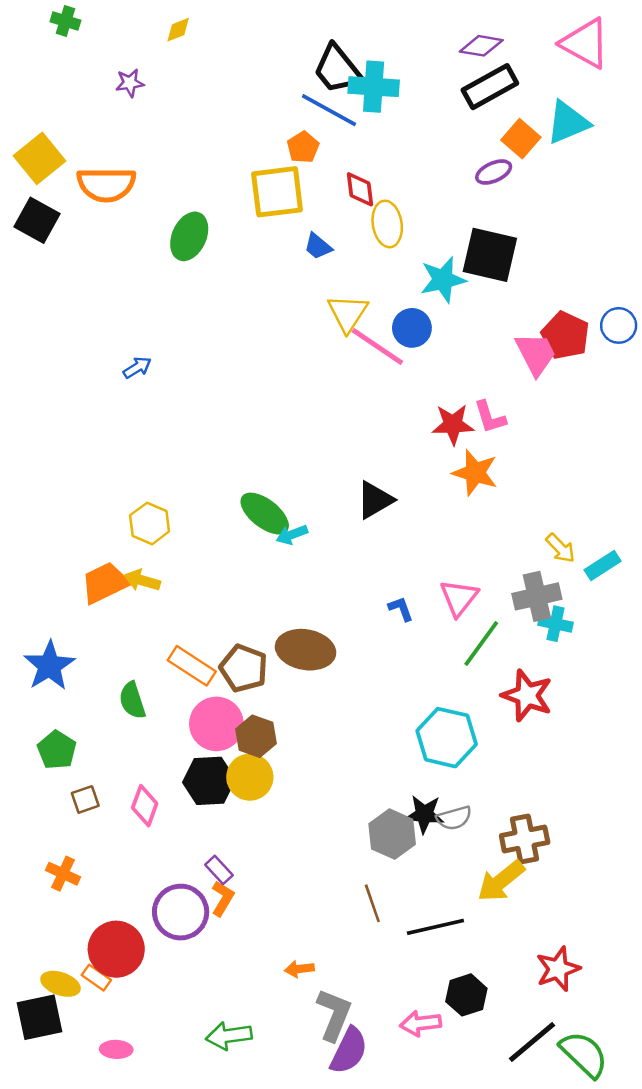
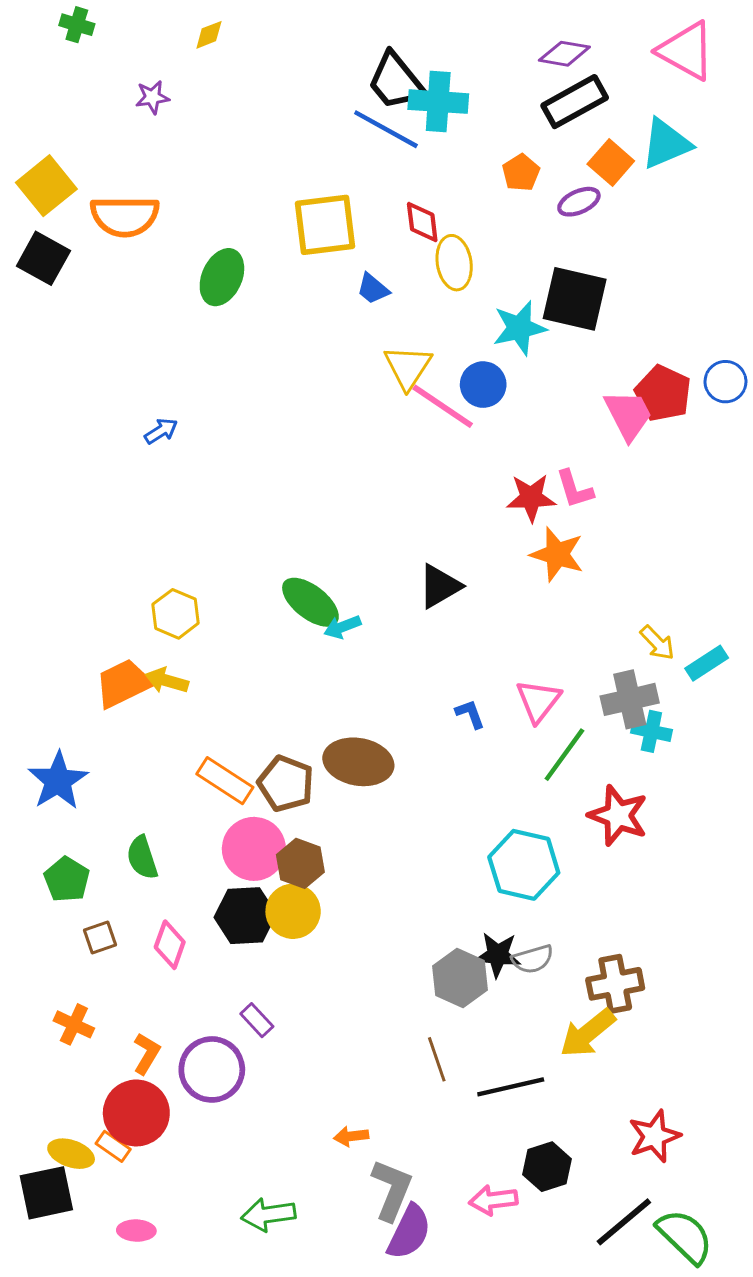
orange pentagon: (303, 147) -> (521, 173), moved
green semicircle: (132, 700) -> (142, 858), moved
orange L-shape: (223, 898) -> (147, 1054), moved

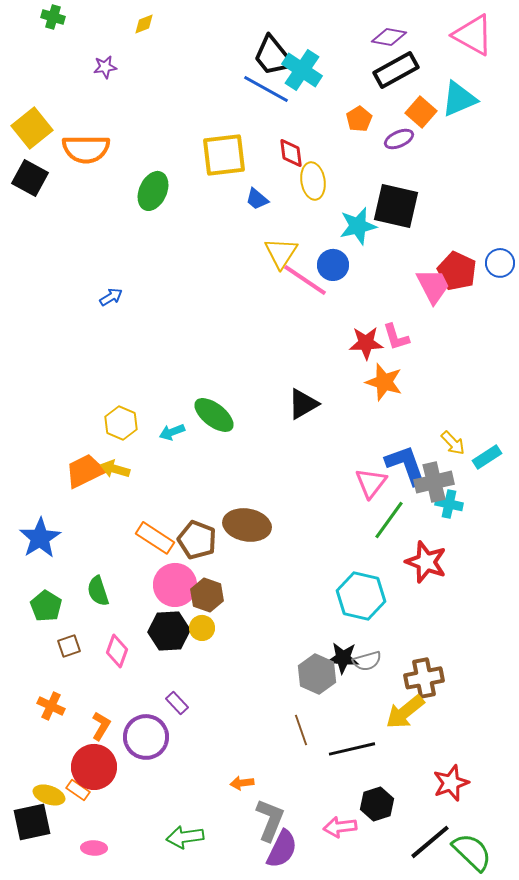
cyan cross: (438, 102) -> (302, 70), turned 30
cyan arrow: (342, 627) -> (172, 432), moved
blue L-shape: (470, 714) -> (406, 465), moved, size x2.0
yellow circle: (293, 911) -> (202, 628), size x0.7

